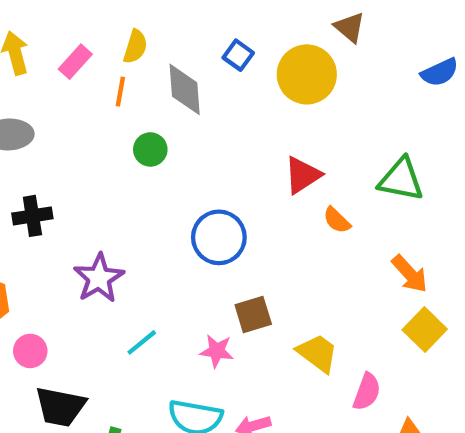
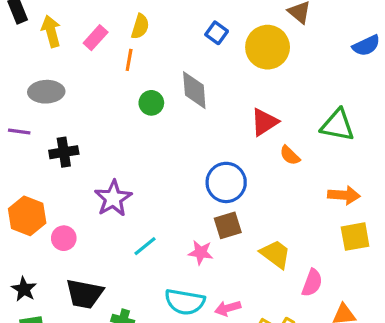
gray diamond: (185, 89) -> (194, 90), moved
blue circle: (219, 237) -> (226, 182), moved
orange arrow: (410, 274) -> (344, 195), turned -44
yellow square: (425, 330) -> (355, 237), turned 36
pink circle: (30, 351) -> (64, 238), moved

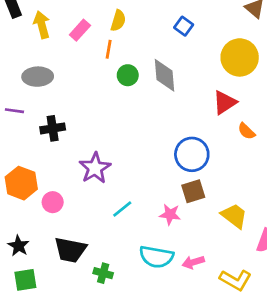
yellow circle: (268, 47) -> (240, 57), moved
green circle: (151, 103) -> (128, 75), moved

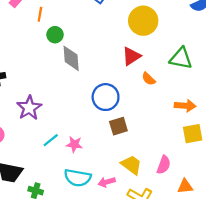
gray diamond: (165, 75) -> (71, 58), moved
brown square: (193, 191) -> (118, 126), moved
pink star: (170, 214) -> (74, 144), moved
yellow trapezoid: (234, 216) -> (131, 165), moved

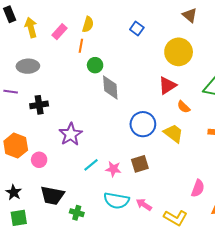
brown square: (118, 126) -> (140, 164), moved
yellow trapezoid: (131, 165) -> (173, 133), moved
pink arrow: (107, 182) -> (144, 205), turned 49

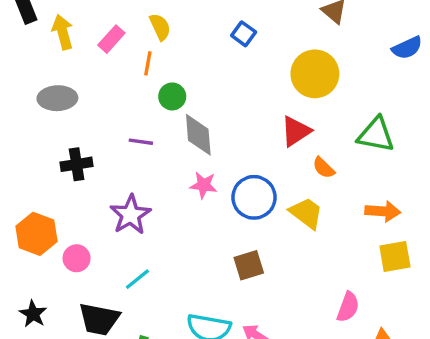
yellow semicircle: (88, 24) -> (160, 27), turned -42
purple line: (11, 92) -> (141, 142), moved
cyan line: (91, 165) -> (137, 279), moved
pink star: (113, 169) -> (204, 185), moved

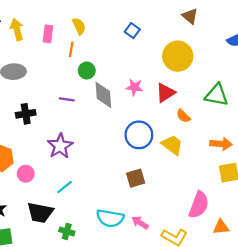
pink rectangle: (111, 39) -> (48, 34), turned -35
pink star: (204, 185) -> (134, 87), moved
pink semicircle: (348, 307) -> (199, 205), size x1.4

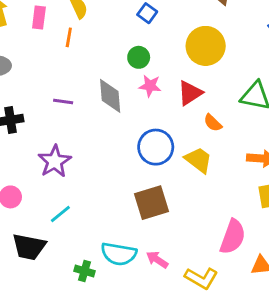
green circle: (87, 71) -> (139, 57), moved
brown square: (136, 178) -> (151, 203), size x1.4
green cross: (67, 231) -> (85, 271), moved

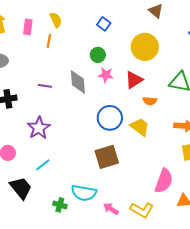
orange semicircle: (213, 123) -> (150, 101), turned -40
black trapezoid: (29, 247) -> (21, 188), turned -140
pink arrow: (157, 260) -> (111, 209), moved

